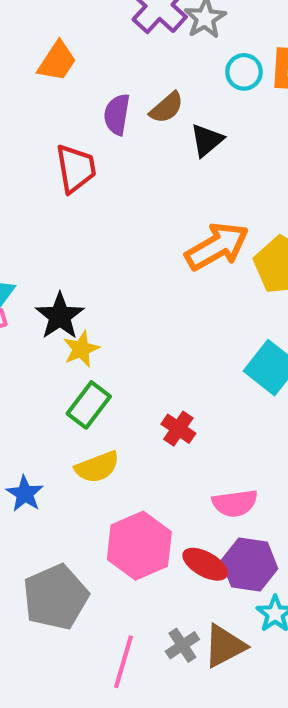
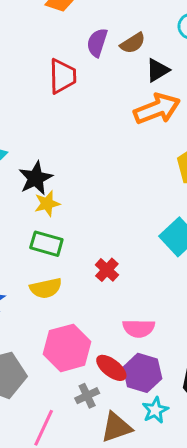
orange arrow: (217, 246) -> (157, 109), moved
green rectangle: (89, 405) -> (46, 244), turned 60
gray cross: (182, 645) -> (87, 396), moved

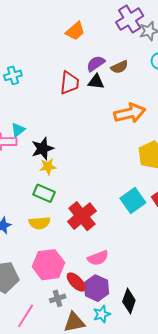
purple semicircle: (97, 43) -> (96, 63), turned 30
black triangle: (158, 70) -> (96, 82), moved, turned 30
red cross: (107, 270) -> (82, 216), size x1.8
pink semicircle: (139, 328) -> (98, 258), turned -30

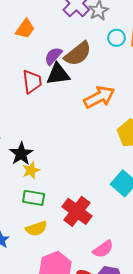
brown semicircle: (119, 67) -> (78, 54), size x1.6
black triangle: (96, 82) -> (58, 74), size x1.4

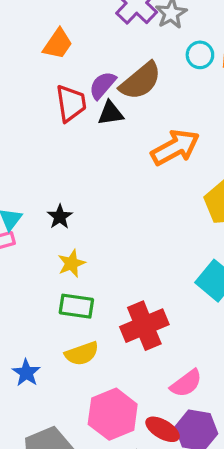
black triangle: (58, 74) -> (110, 113), size x0.7
red trapezoid: (32, 82) -> (71, 103), moved
black star: (21, 154) -> (60, 217), moved, size x0.7
red cross: (77, 211) -> (144, 326), turned 32

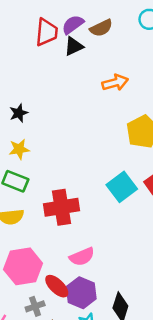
brown semicircle: (140, 81) -> (101, 28), size x0.7
black triangle: (110, 113) -> (74, 46), turned -30
orange arrow: (175, 147) -> (115, 83), size x0.7

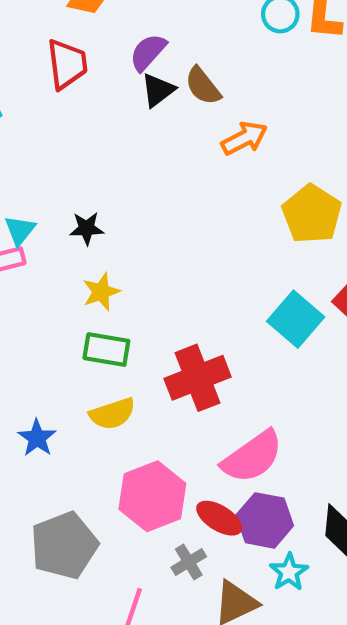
brown semicircle: (101, 28) -> (203, 86), moved, turned 90
red trapezoid: (47, 32) -> (67, 64), moved
black star: (19, 113) -> (87, 228), turned 30
pink semicircle: (82, 257) -> (252, 457), size x1.4

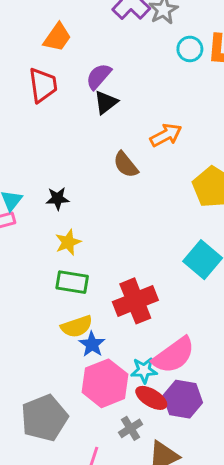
brown semicircle: (203, 86) -> (126, 165), moved
blue star: (37, 438) -> (92, 344), moved
cyan star: (289, 572) -> (144, 370), moved, turned 30

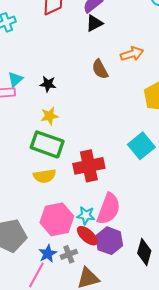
green rectangle: (72, 282) -> (47, 144), size x1.4
blue star: (92, 344) -> (48, 254), moved
pink semicircle: (174, 355) -> (109, 209), turned -44

